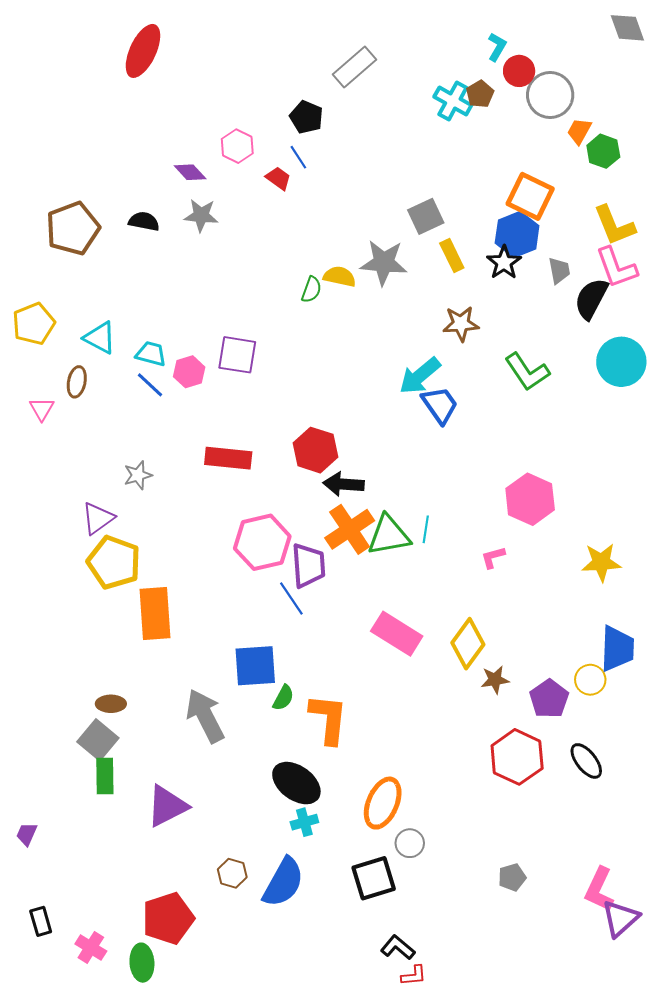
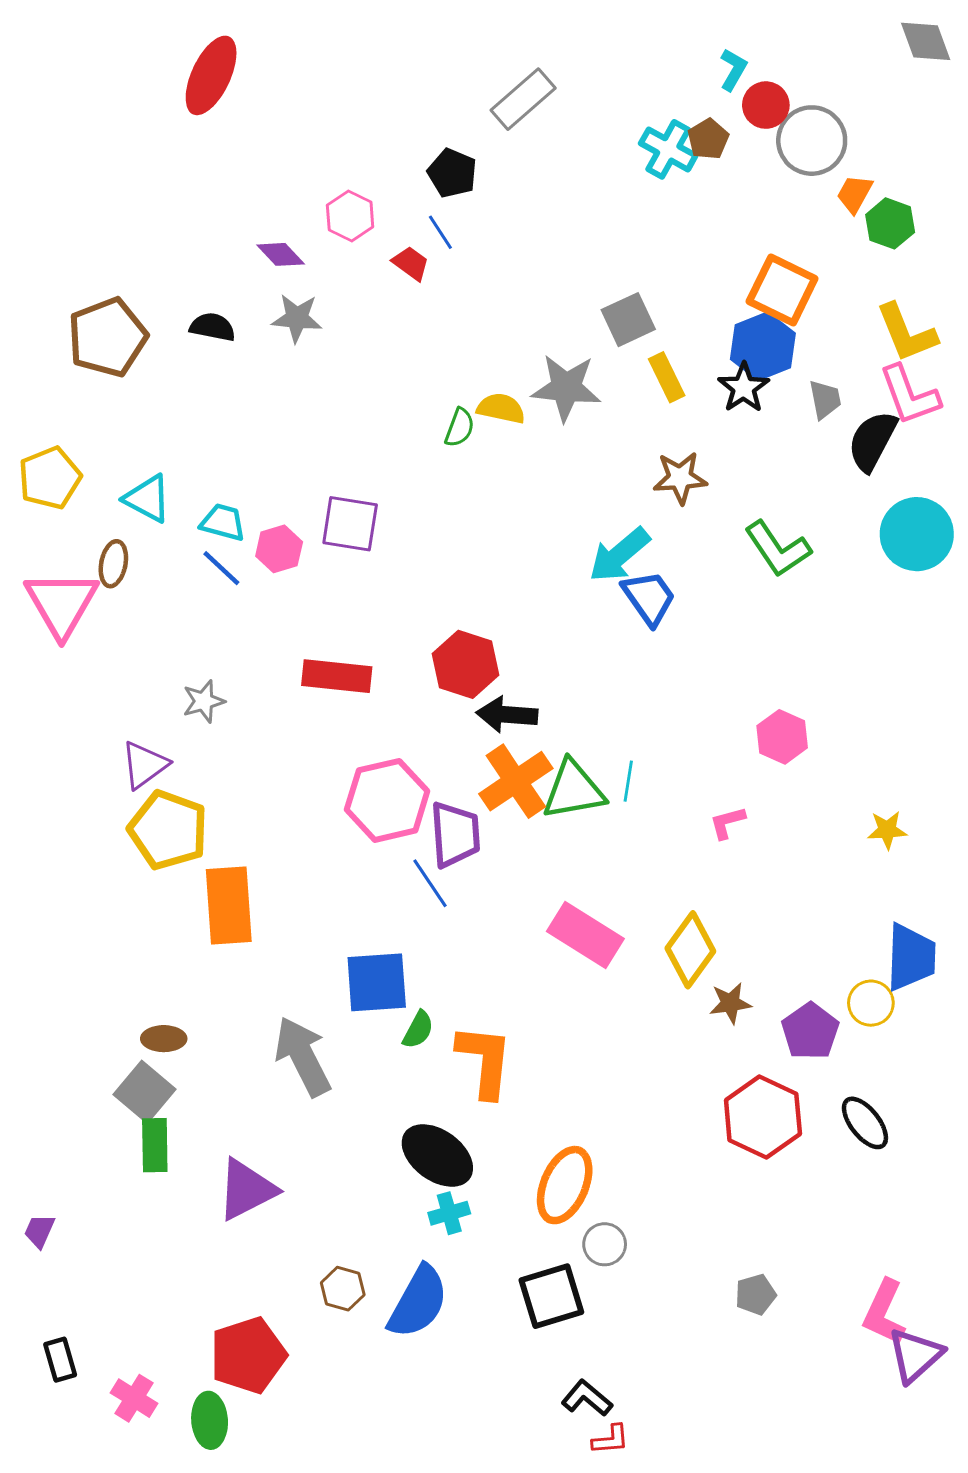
pink triangle: (42, 409) -> (62, 604), size x2.0
pink hexagon: (530, 499) -> (782, 737), size x0.7
yellow star: (601, 562) -> (887, 830), size x0.7

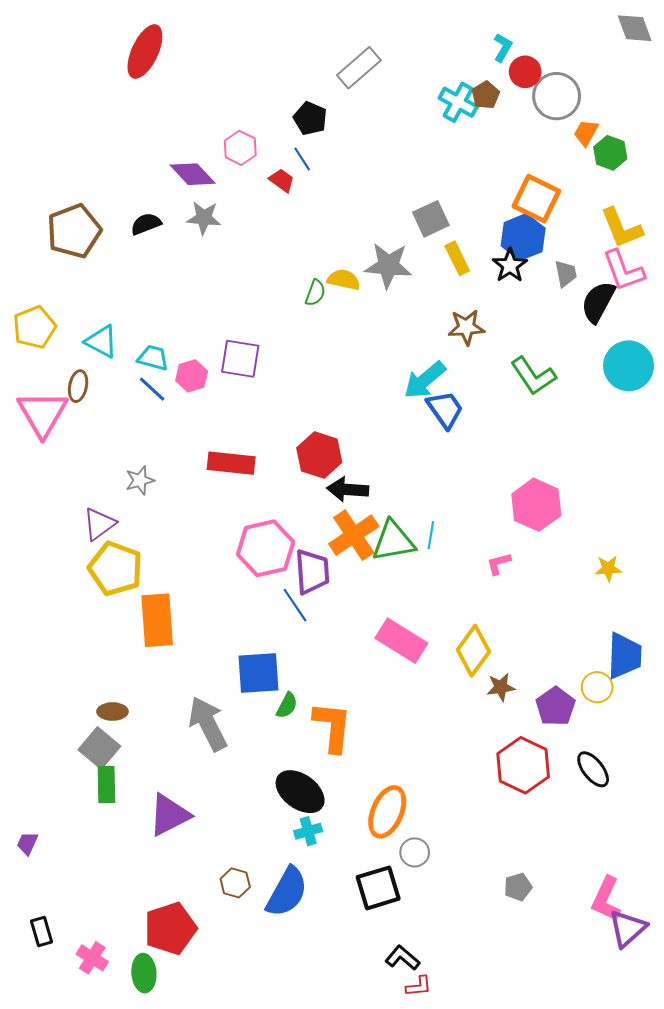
purple diamond: (281, 254) -> (193, 174), size x1.4
black semicircle: (213, 327) -> (146, 224), turned -32
pink hexagon: (782, 737) -> (536, 505), size x1.4

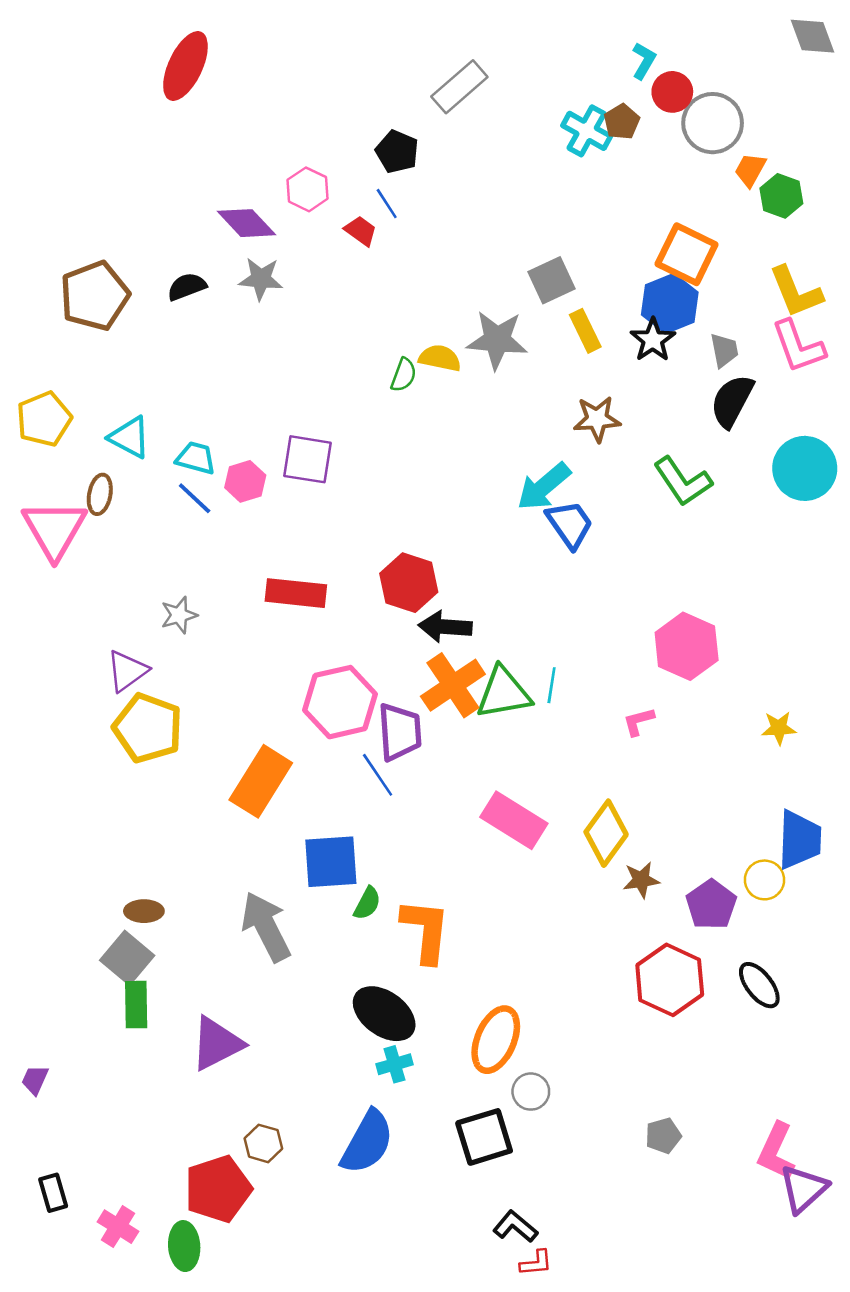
black semicircle: (598, 302) -> (732, 401), moved
orange rectangle: (157, 620) -> (261, 781), moved, turned 36
brown hexagon: (235, 883) -> (263, 1143), moved

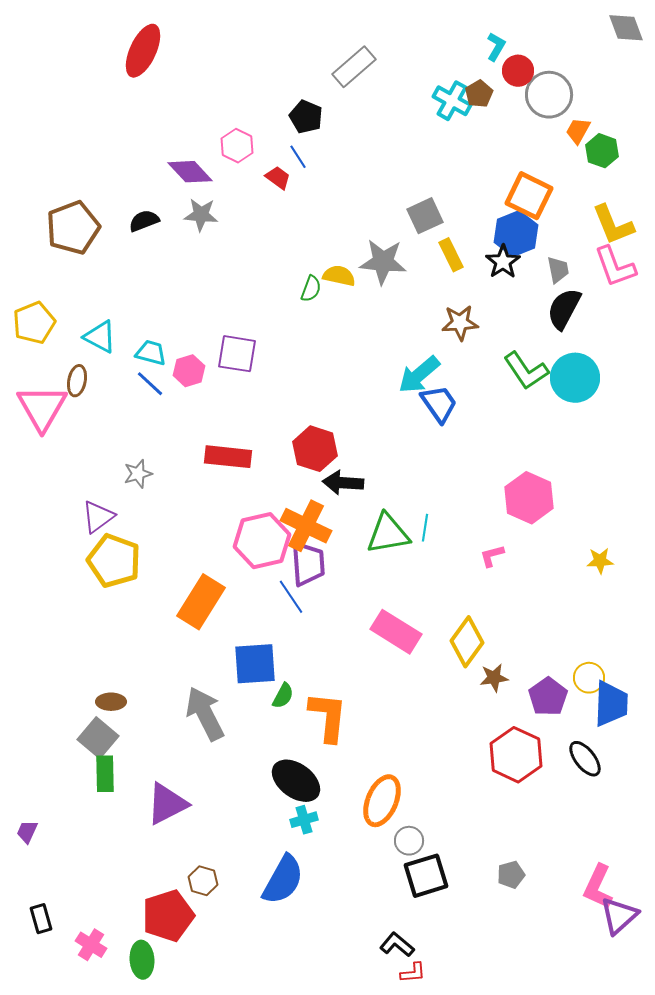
cyan circle: (805, 468) -> (575, 378), moved
orange cross: (453, 685) -> (306, 526), moved, turned -30
blue trapezoid: (800, 840) -> (611, 704), moved
black square: (484, 1137) -> (426, 876), moved

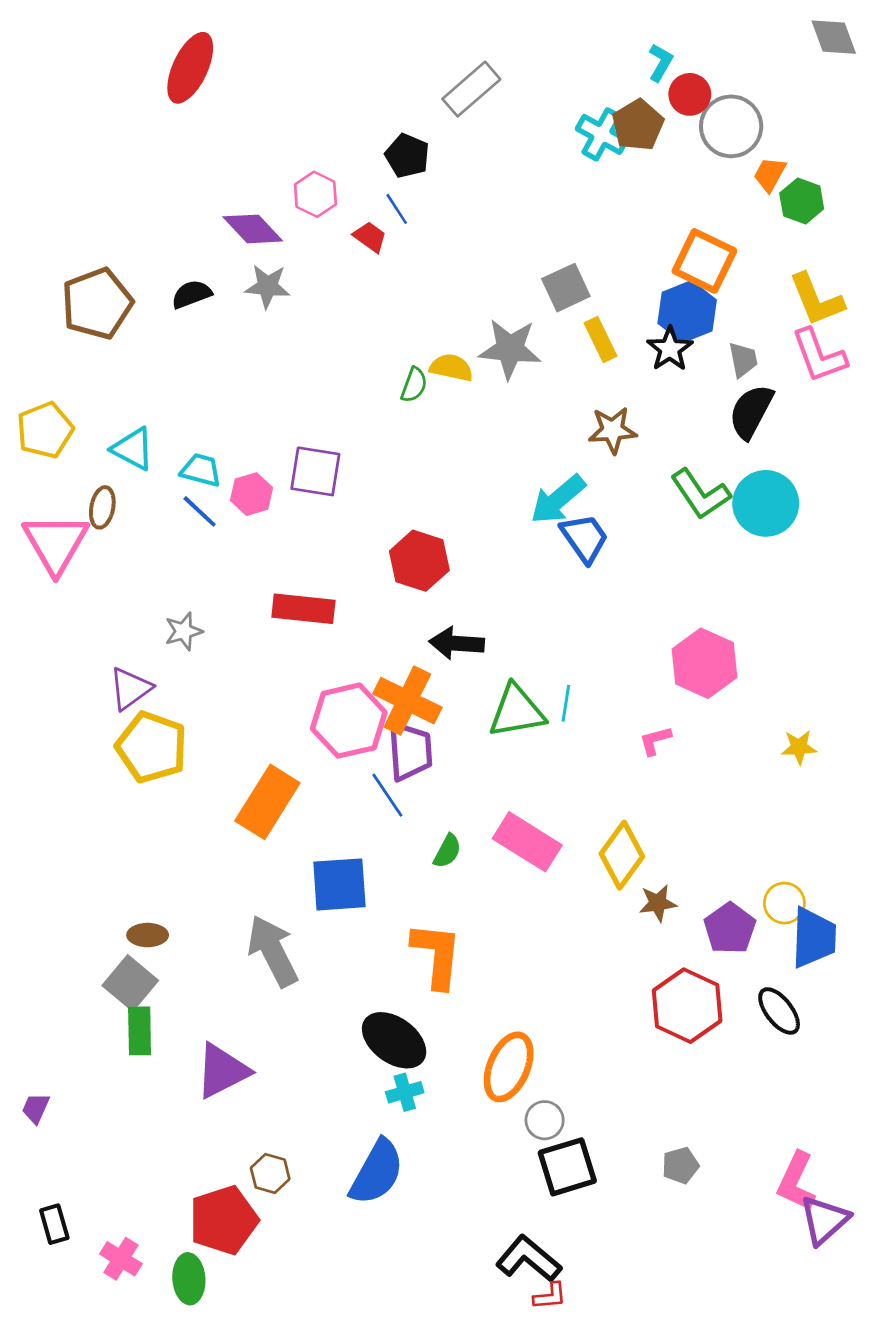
brown pentagon: (479, 94) -> (638, 125), size x1.4
red hexagon: (315, 449) -> (419, 561), moved
green semicircle: (283, 696) -> (447, 851), moved
black L-shape: (397, 945) -> (529, 1259), size x1.4

